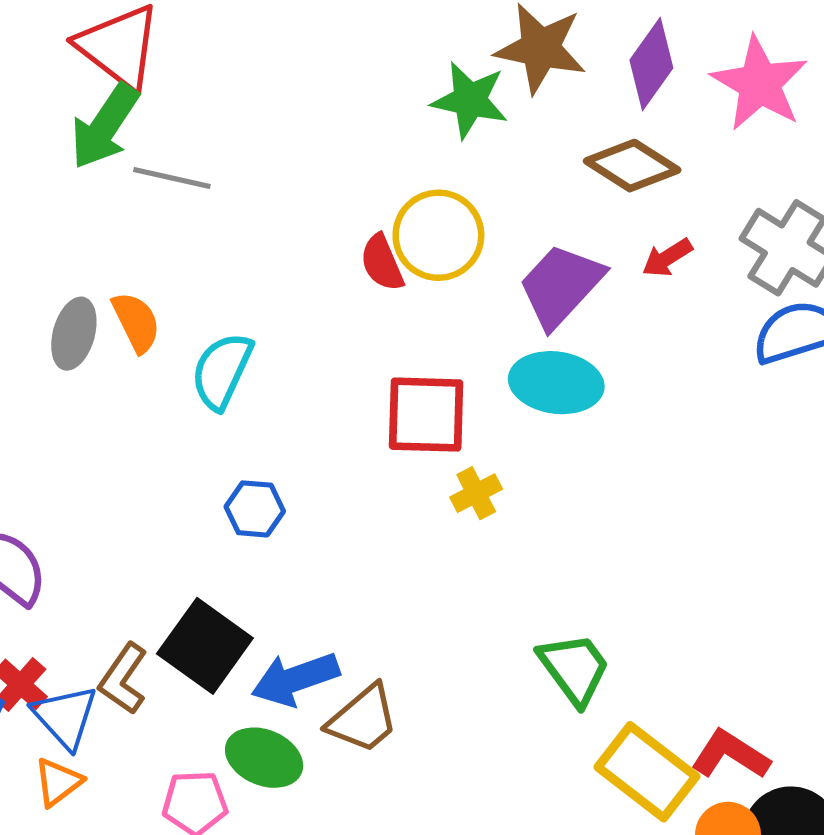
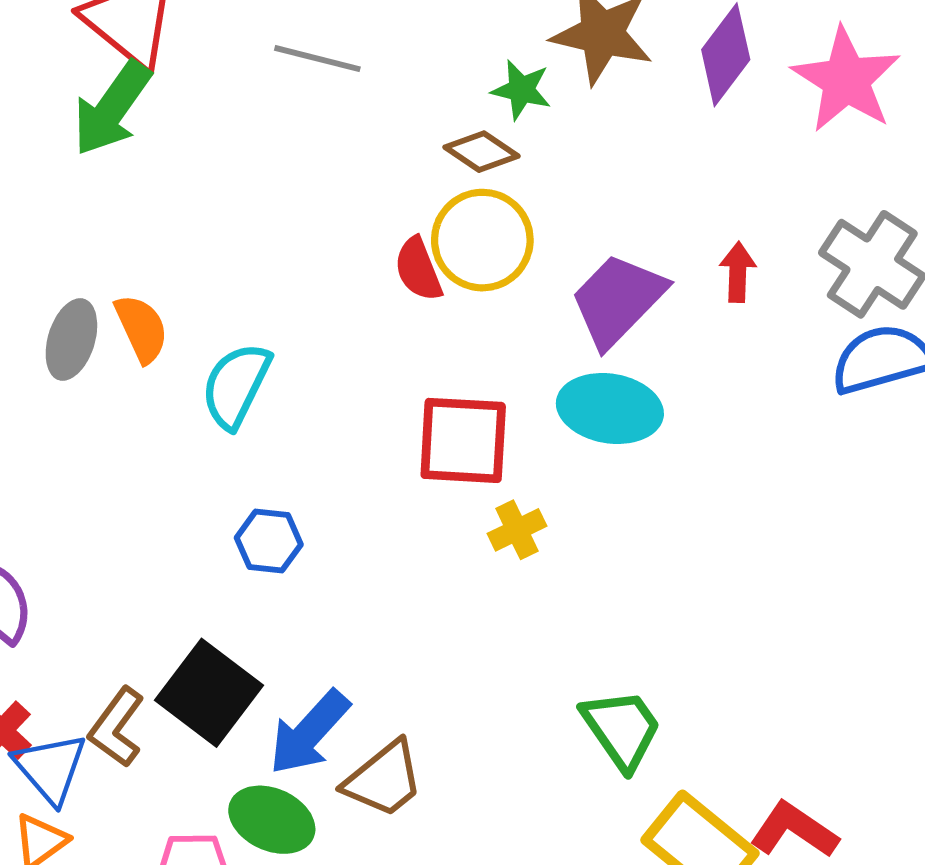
green star: (470, 100) -> (521, 90), size x0.7
brown diamond: (632, 166) -> (481, 152), moved, size x0.7
gray line: (172, 178) -> (317, 59), moved
red arrow: (667, 258) -> (738, 272), turned 123
blue arrow: (295, 679) -> (309, 733), turned -30

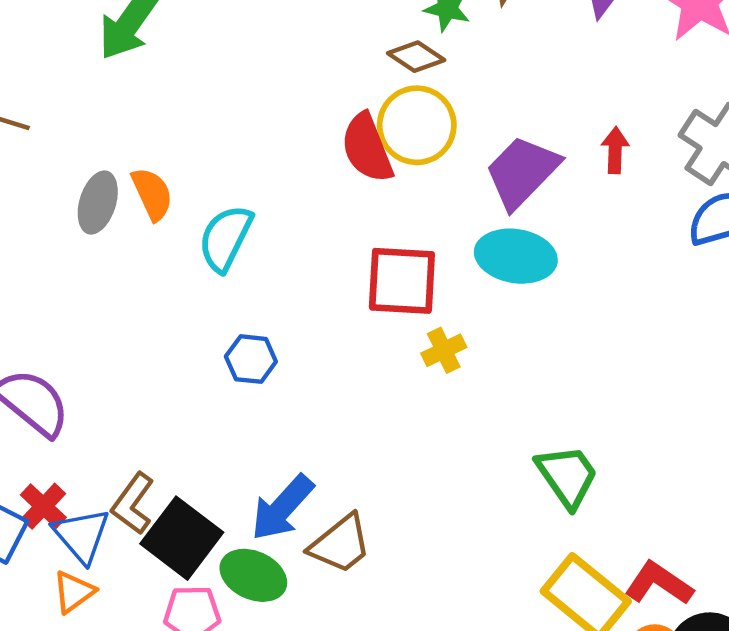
red semicircle: (418, 269) -> (367, 148), size x1.4
black square: (209, 693) -> (182, 538), moved
green trapezoid: (622, 729) -> (567, 476), moved

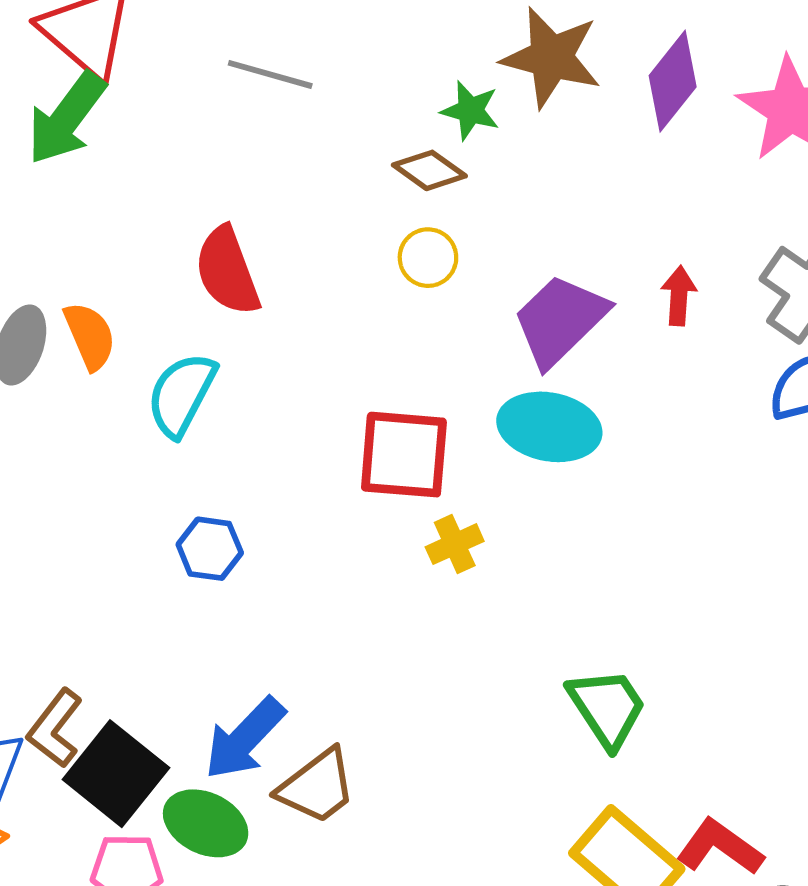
yellow circle: (417, 125) -> (428, 258), size x0.6
red semicircle: (367, 148) -> (227, 271), moved

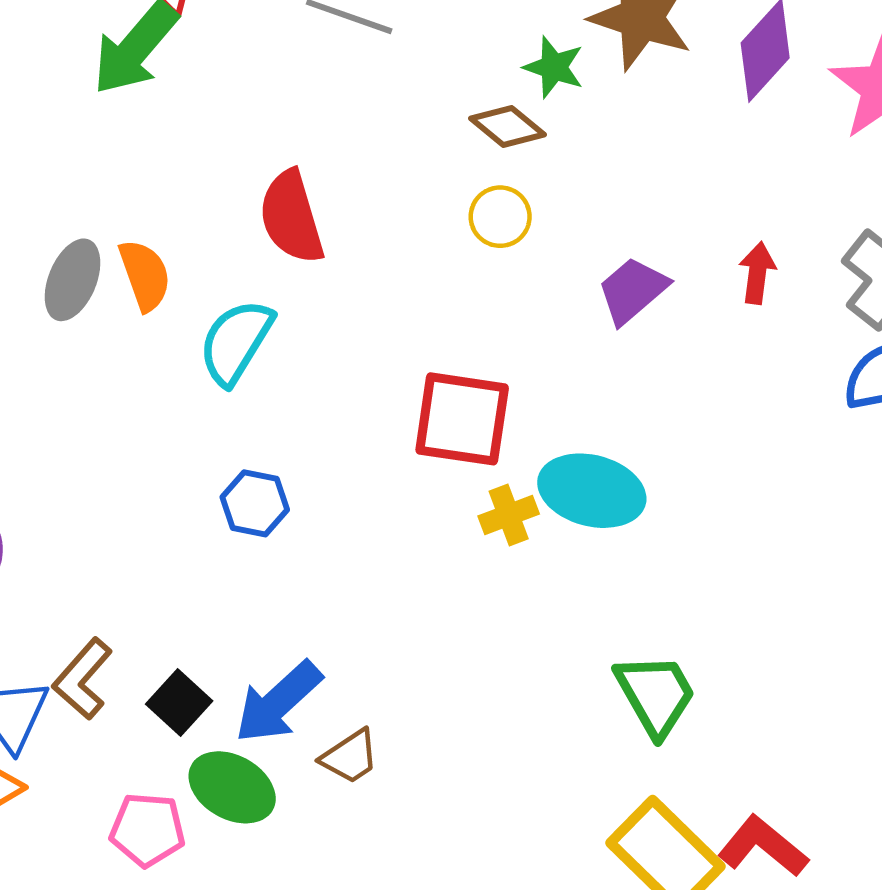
purple trapezoid: (560, 320) -> (633, 290), size x0.7
cyan ellipse: (549, 427) -> (592, 491), moved
black square: (116, 774) -> (179, 703), moved, size x0.6
brown trapezoid: (317, 786) -> (350, 757), size x0.7

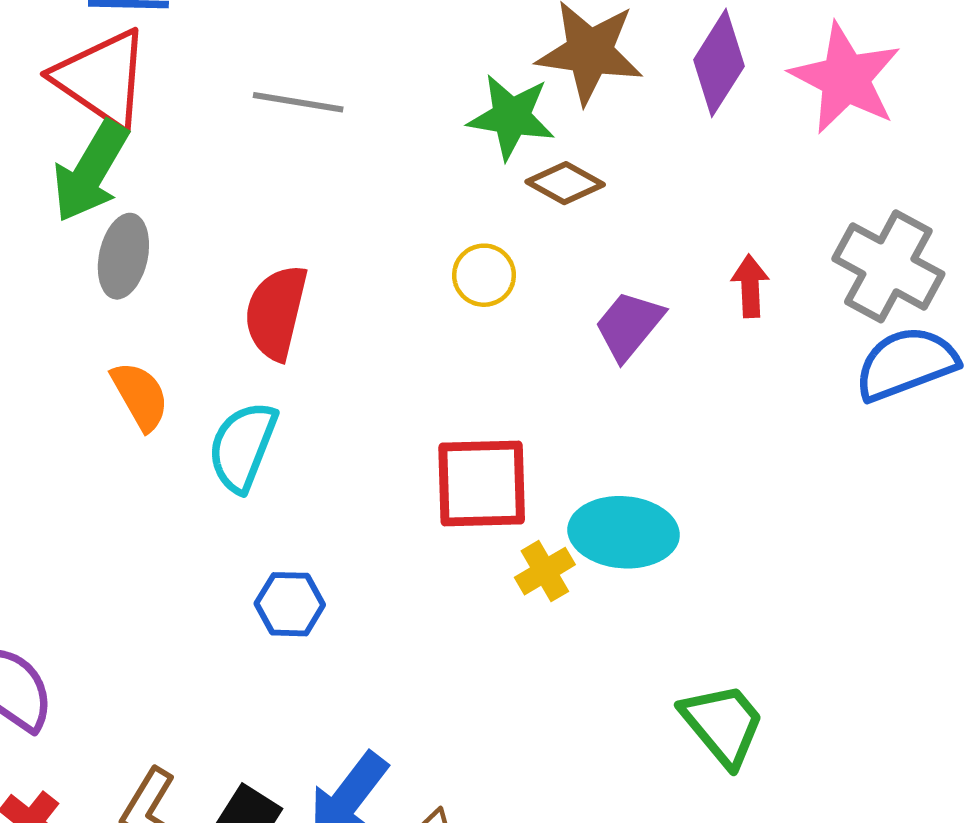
green star: (554, 67) -> (511, 117), size x1.4
brown diamond: (507, 127) -> (565, 183), moved
red semicircle: (291, 217) -> (276, 312), turned 40
gray ellipse: (73, 280) -> (123, 256), moved

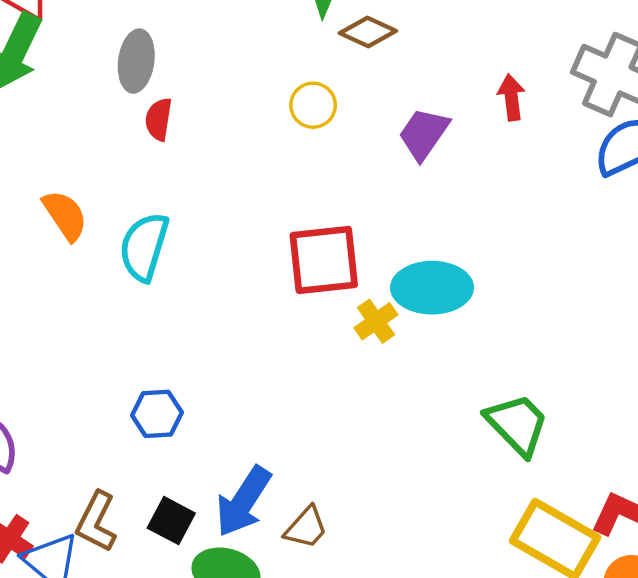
gray ellipse: (123, 256) -> (136, 61), moved
red semicircle: (276, 312) -> (159, 119), moved, size x0.6
blue hexagon: (290, 604) -> (157, 414), moved

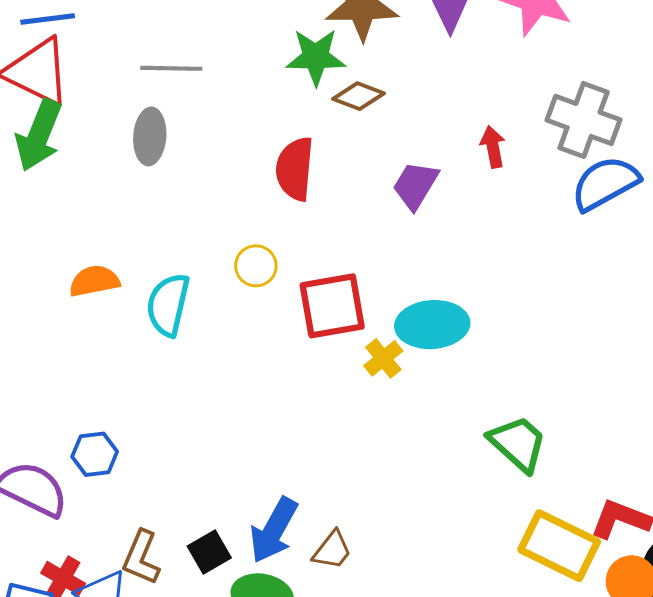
yellow circle: (313, 105) -> (256, 266), moved
red semicircle: (159, 119) -> (295, 169), moved, size x1.6
orange semicircle: (65, 215) -> (94, 281), turned -63
blue hexagon: (157, 414) -> (95, 454), moved
black square: (171, 521) -> (209, 552), turned 36

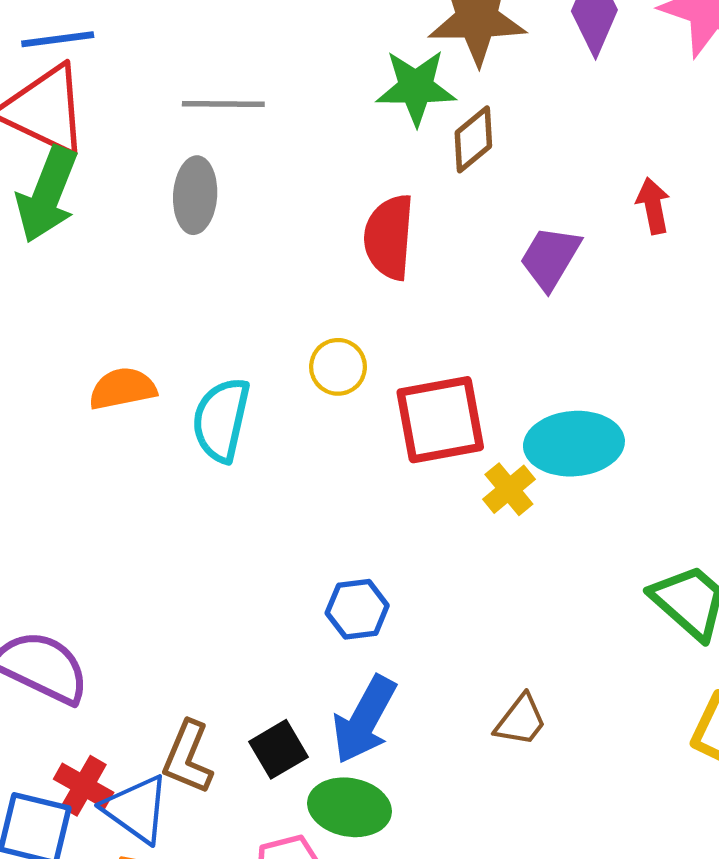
brown diamond: (358, 96) -> (473, 139), turned -60
blue hexagon: (95, 454) -> (357, 609), moved
brown trapezoid: (332, 550) -> (521, 720), moved

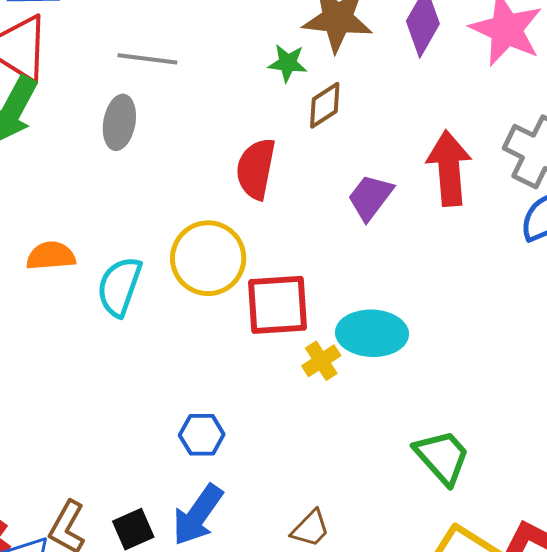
green star: (416, 87) -> (288, 63), size x0.7
red arrow: (653, 206) -> (449, 168), size x1.8
yellow circle: (338, 367) -> (208, 258), size x1.8

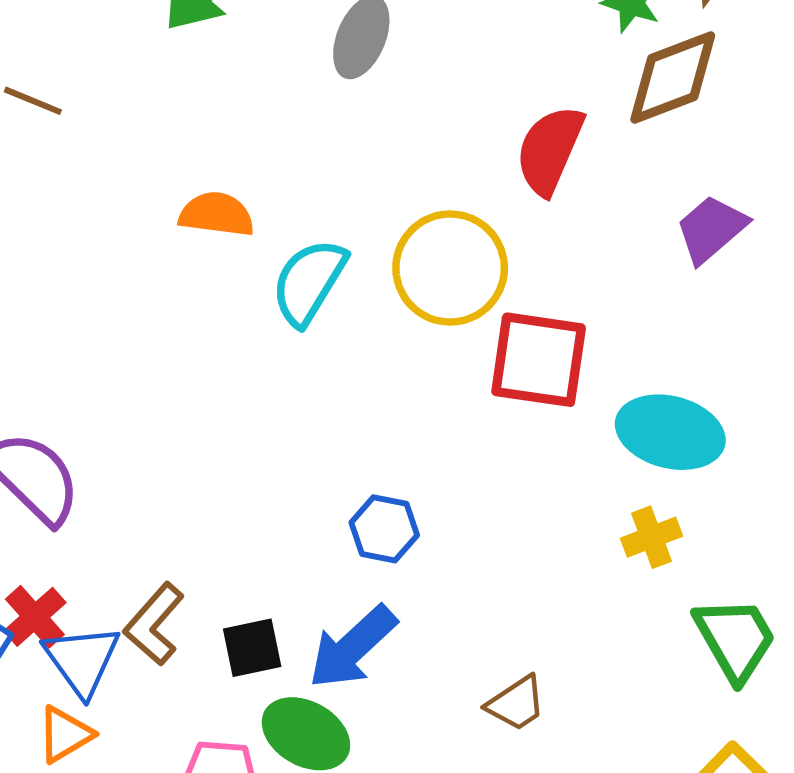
brown diamond: (325, 105) -> (673, 78), size x1.5
yellow cross: (321, 361) -> (652, 537), moved

